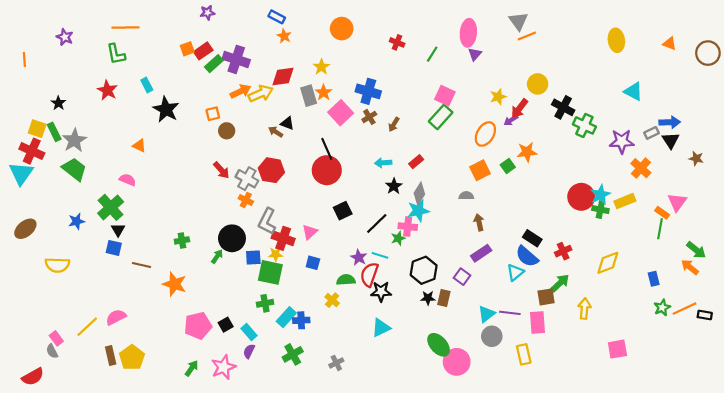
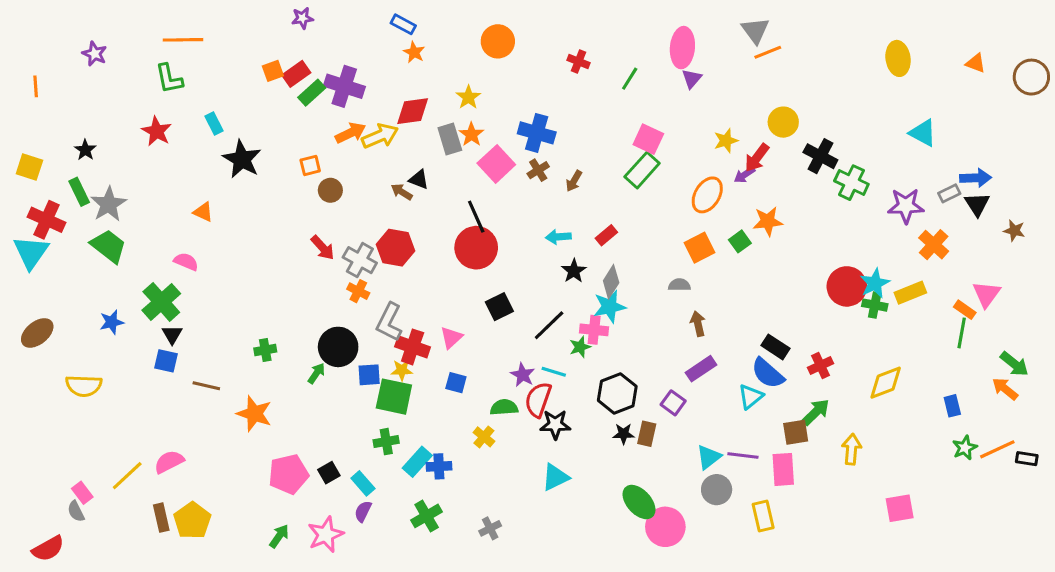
yellow square: (37, 129) -> (29, 167), moved

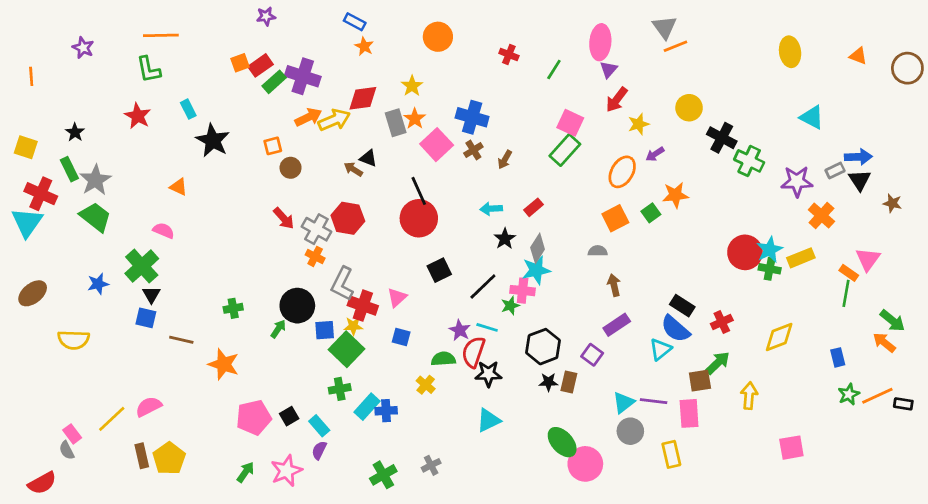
red arrow: (757, 158) -> (617, 100), moved
green square: (394, 397) -> (346, 349), turned 32
green cross: (427, 516) -> (383, 475), moved

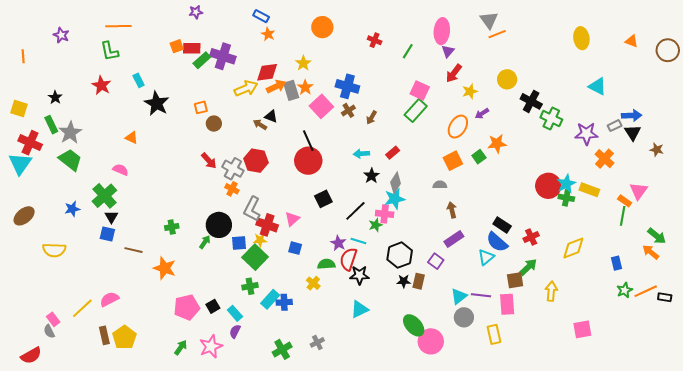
red rectangle: (260, 65) -> (192, 48), turned 36
orange arrow: (308, 117) -> (276, 86), moved
yellow rectangle: (801, 258) -> (589, 190), turned 42

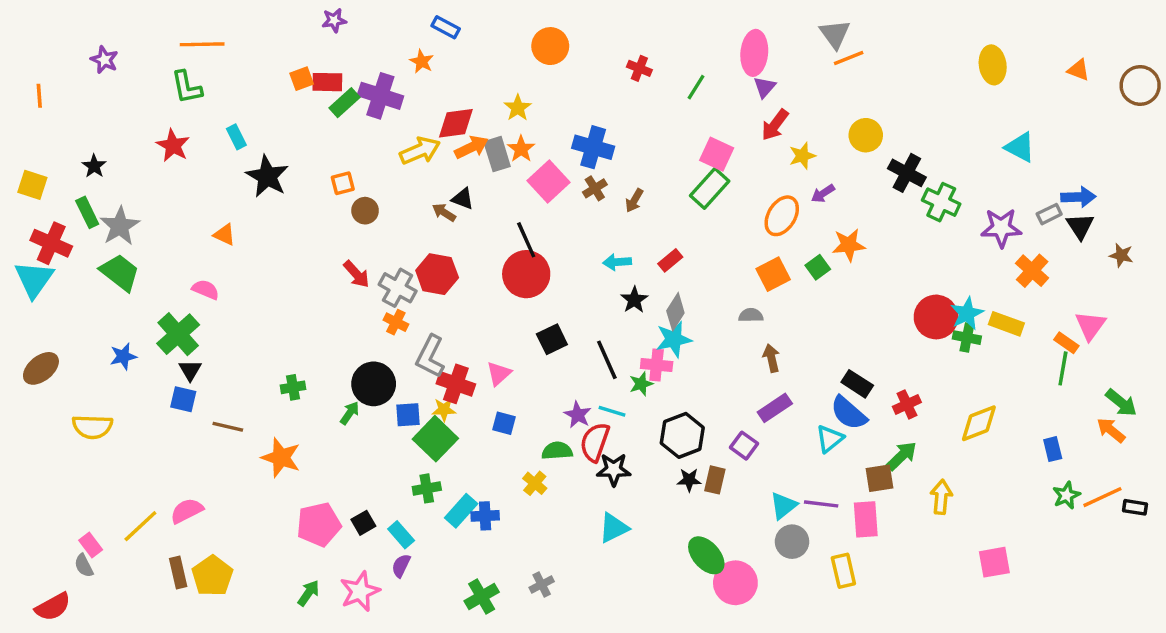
orange star: (268, 34) -> (422, 61), moved
black line: (355, 211) -> (607, 360), turned -70

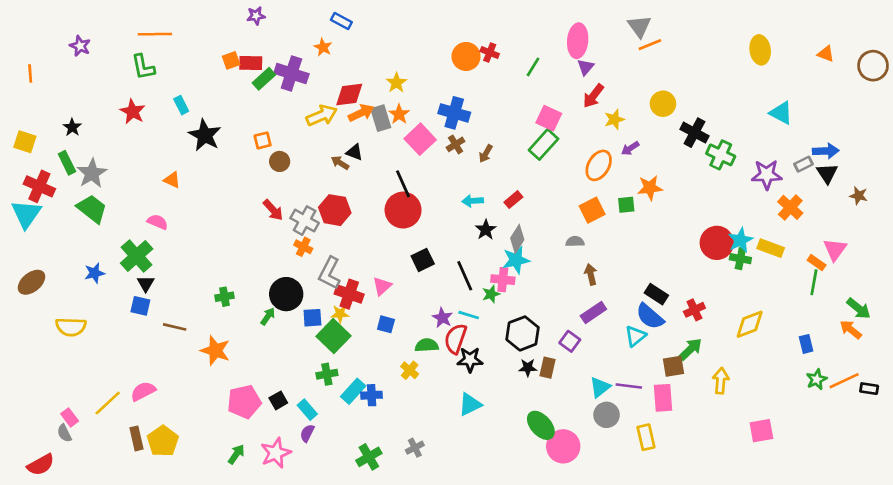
orange circle: (550, 46) -> (466, 56), moved
green square: (818, 267) -> (626, 205), turned 30

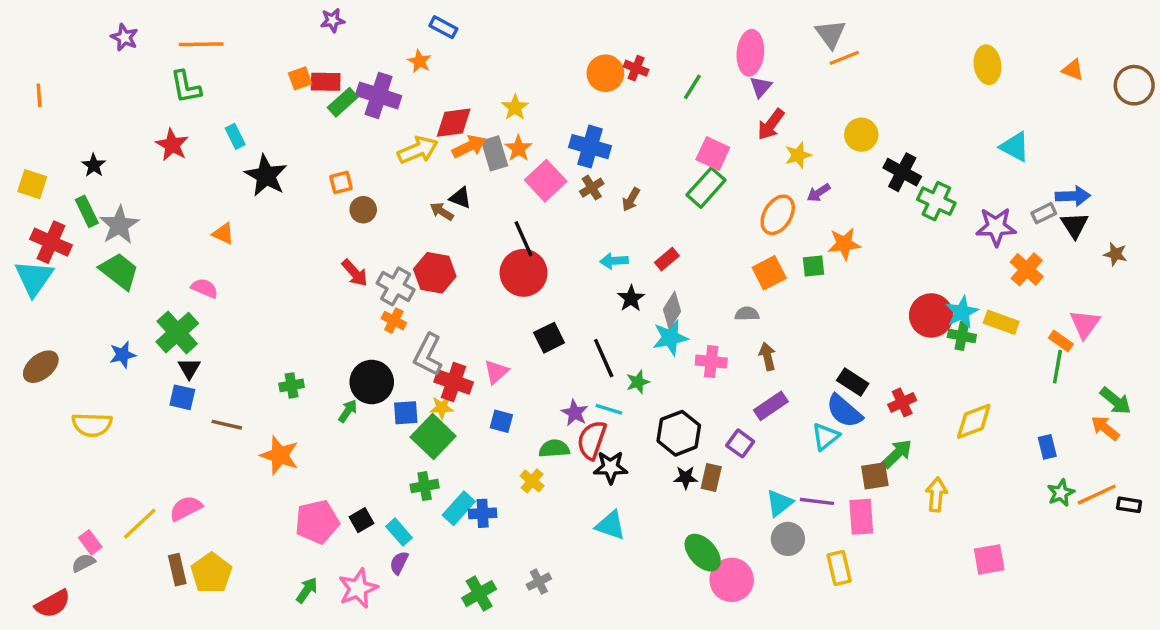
purple star: (80, 46) -> (124, 37), moved
pink cross: (503, 280) -> (711, 362), moved
cyan triangle: (470, 404) -> (611, 525), turned 45
gray semicircle: (64, 433) -> (83, 563), turned 90

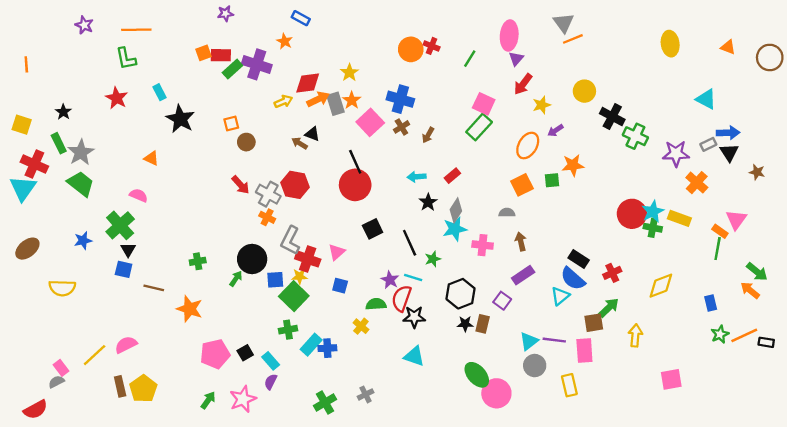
cyan triangle: (1015, 147) -> (706, 99), moved
yellow arrow: (418, 150) -> (283, 101), size x0.7

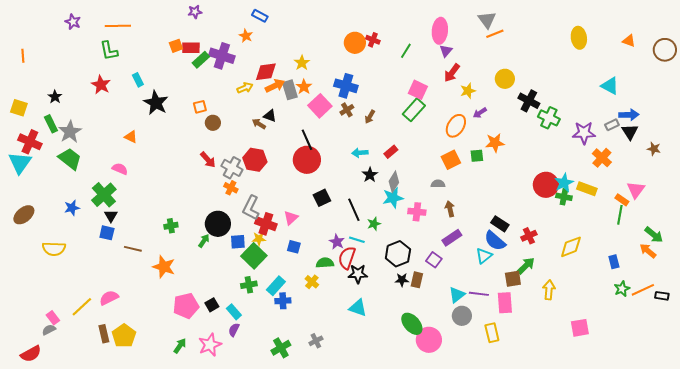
cyan rectangle: (311, 345) -> (276, 286), moved

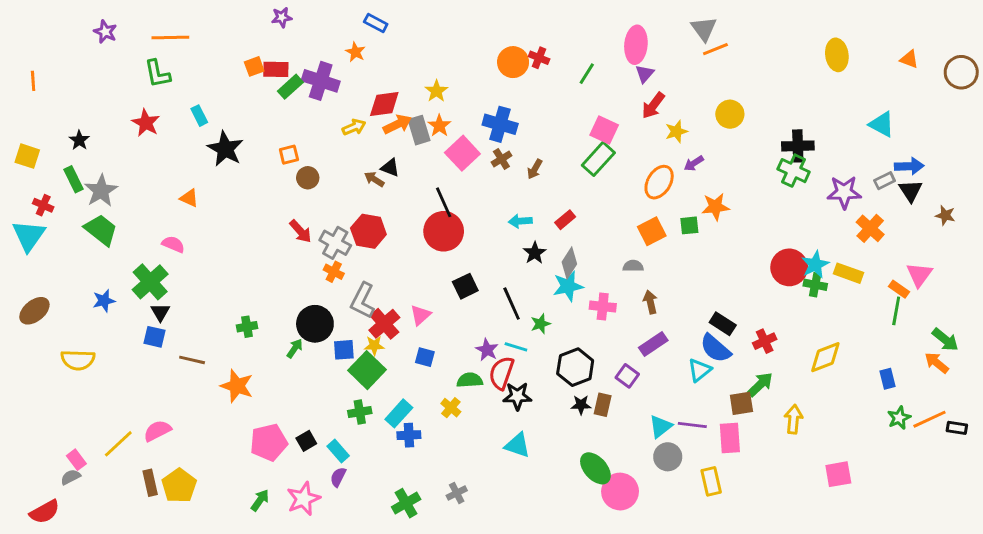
black cross: (529, 101) -> (798, 146), moved, turned -30
red cross: (30, 142) -> (43, 205), size x0.6
red cross: (266, 224) -> (384, 324), turned 30

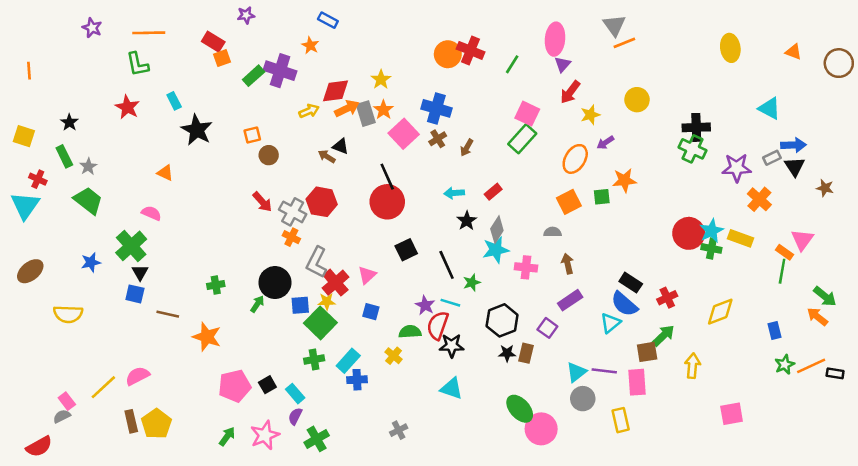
red cross: (539, 58) -> (470, 50), size x1.5
red rectangle: (276, 69) -> (213, 42), moved, turned 30
gray star: (101, 191) -> (88, 166), size x0.6
green cross: (406, 503) -> (317, 439), moved

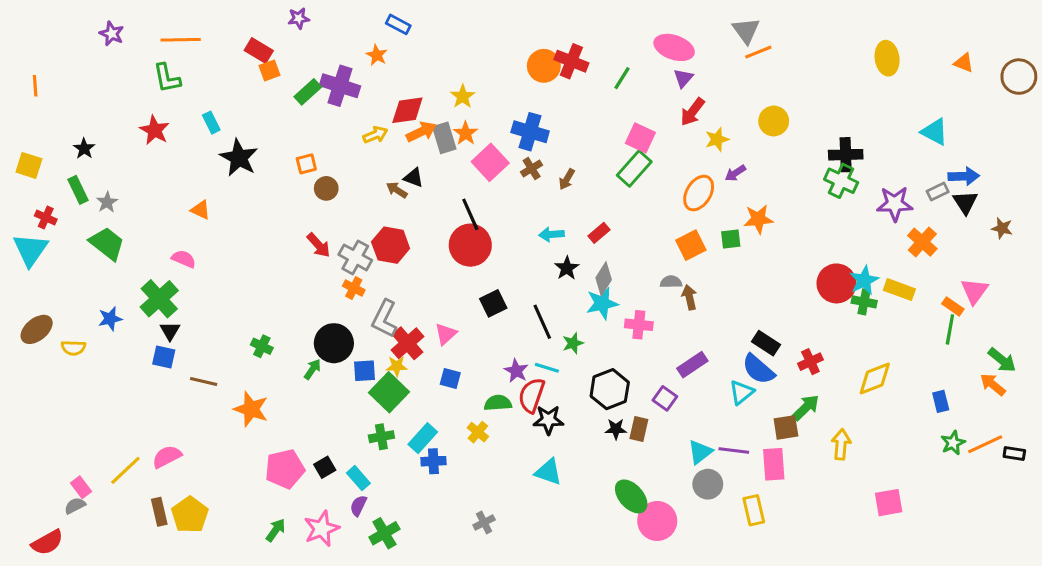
pink ellipse: (555, 39) -> (674, 47), turned -76
brown arrow: (568, 264) -> (689, 297), moved
green cross: (216, 285) -> (262, 346), turned 36
yellow semicircle: (68, 314) -> (73, 348), moved, size x0.7

